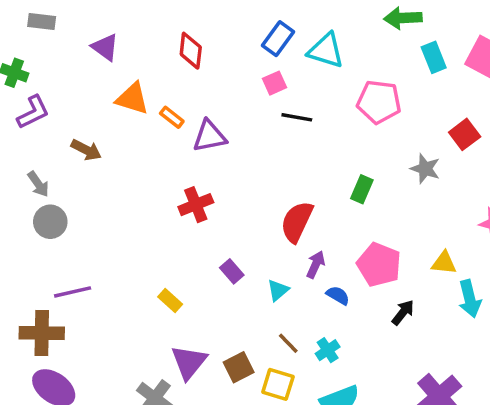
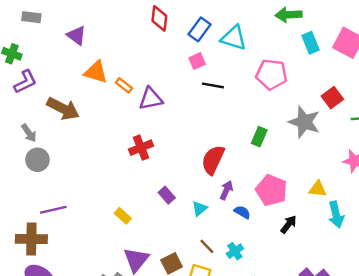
red diamond: (191, 51) -> (159, 18), moved
brown arrow: (86, 150) -> (63, 109), size x1.5
gray star: (425, 169) -> (304, 122), size x1.5

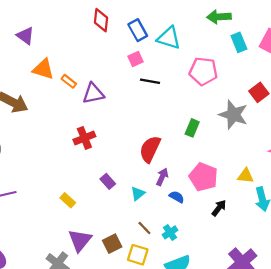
blue rectangle: (200, 29) -> (138, 30), turned -65

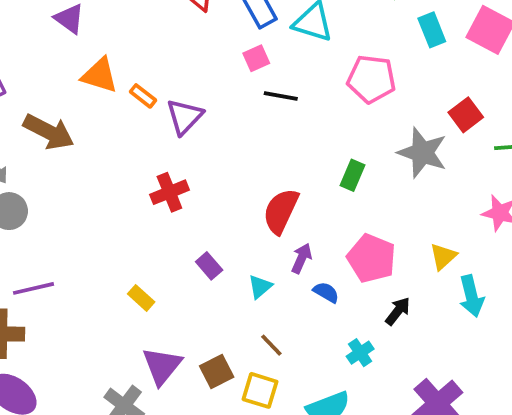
purple triangle: (93, 94) -> (185, 117), turned -35
yellow triangle: (246, 176) -> (443, 256), turned -48
cyan cross: (170, 232) -> (360, 353), moved

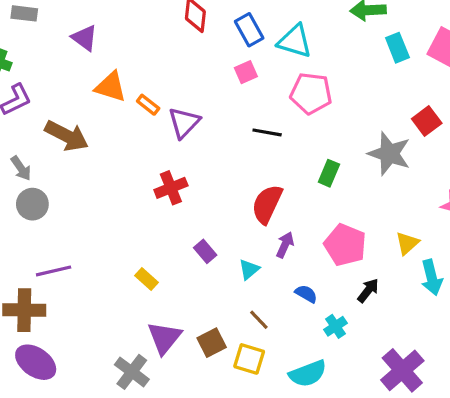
pink pentagon: (371, 79) -> (311, 93), moved
black line: (281, 96) -> (267, 132), moved
blue semicircle: (326, 292) -> (306, 294), moved

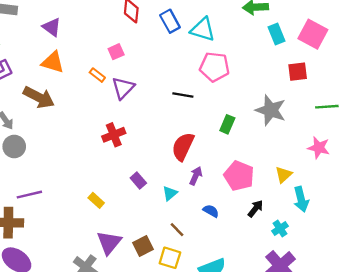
pink square: (246, 72) -> (116, 52), moved
orange triangle: (111, 87) -> (53, 62), moved
red square: (427, 121) -> (298, 72), moved, turned 30
cyan cross: (335, 326) -> (280, 228), moved

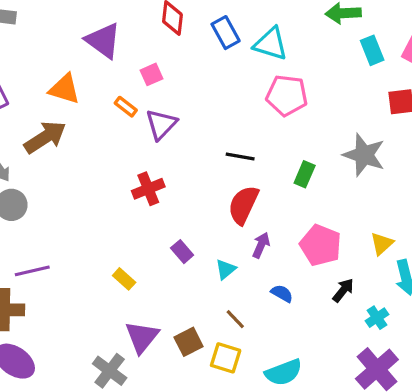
purple triangle: (52, 27) -> (103, 41), moved, size x1.4
black line: (183, 95) -> (240, 157), moved
brown arrow: (39, 97) -> (45, 137), turned -60

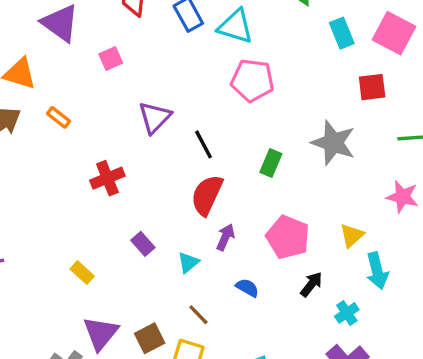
orange rectangle: (126, 107) -> (59, 117), moved
purple triangle: (161, 124) -> (155, 117), moved
black line: (240, 157) -> (204, 144), turned 52

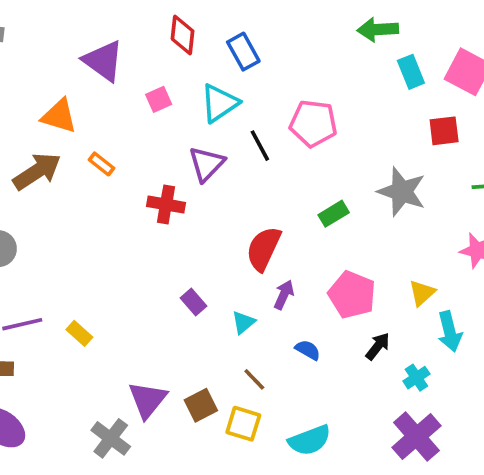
cyan triangle: (236, 26) -> (219, 103), moved, turned -51
black line: (204, 144) -> (260, 146), moved
green rectangle: (271, 163) -> (334, 214), turned 36
red cross: (107, 178) -> (166, 204), moved, turned 32
yellow rectangle: (82, 273) -> (79, 333), moved

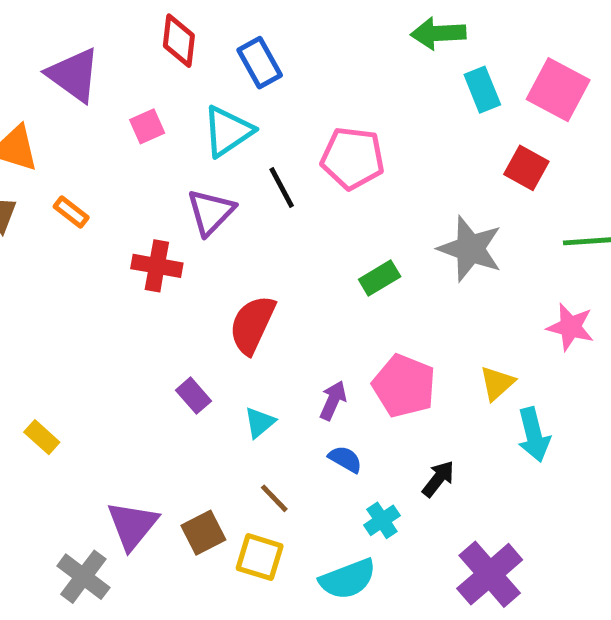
red square: (444, 131) -> (526, 168), turned 36
red semicircle: (264, 249) -> (252, 325), moved
purple arrow: (284, 295) -> (333, 400), moved
black arrow: (378, 346) -> (438, 479), moved
cyan cross: (416, 378) -> (382, 520), moved

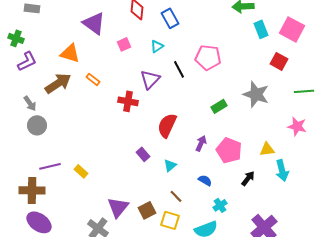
cyan triangle: (228, 131) -> (157, 46), size x0.6
yellow triangle: (497, 383) -> (267, 149), turned 35
purple arrow: (333, 400) -> (201, 143), moved
black arrow: (438, 479) -> (248, 178), moved

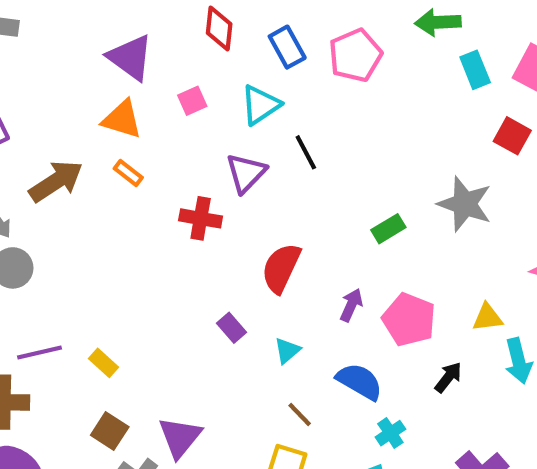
cyan triangle: (157, 46) -> (260, 105), size x1.5
orange triangle: (70, 53) -> (122, 119), moved
pink pentagon: (208, 57) -> (355, 55), moved, turned -30
blue semicircle: (205, 180) -> (359, 381), size x1.6
brown square: (147, 210) -> (110, 431), moved, turned -30

